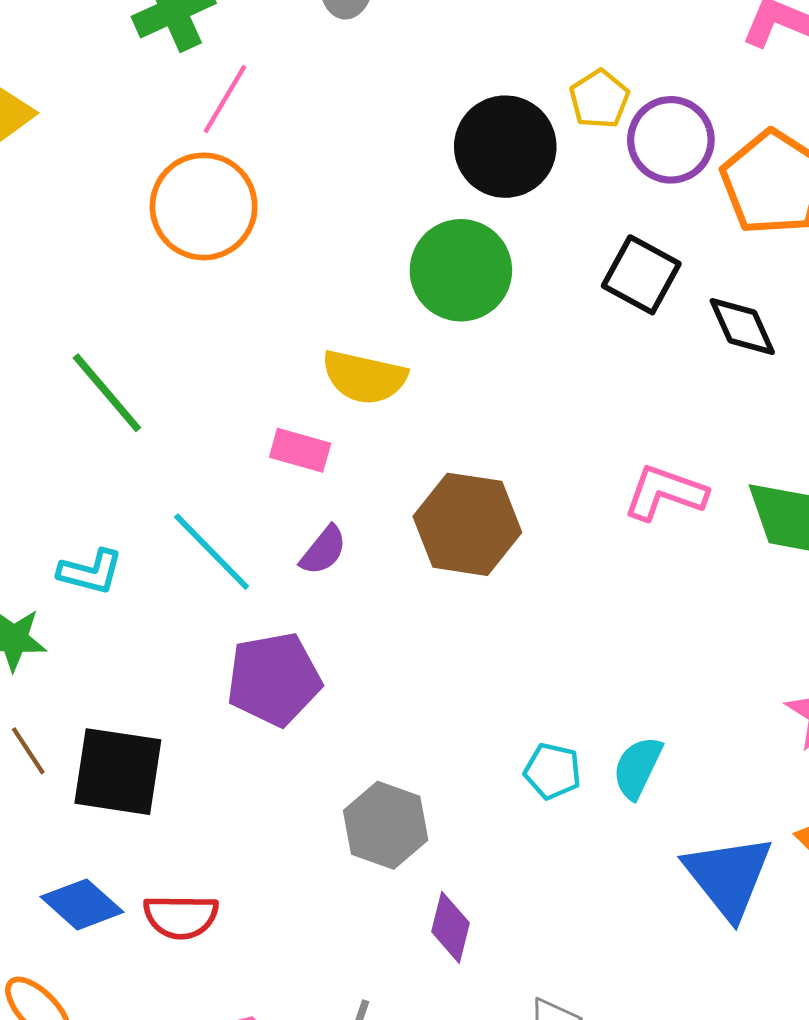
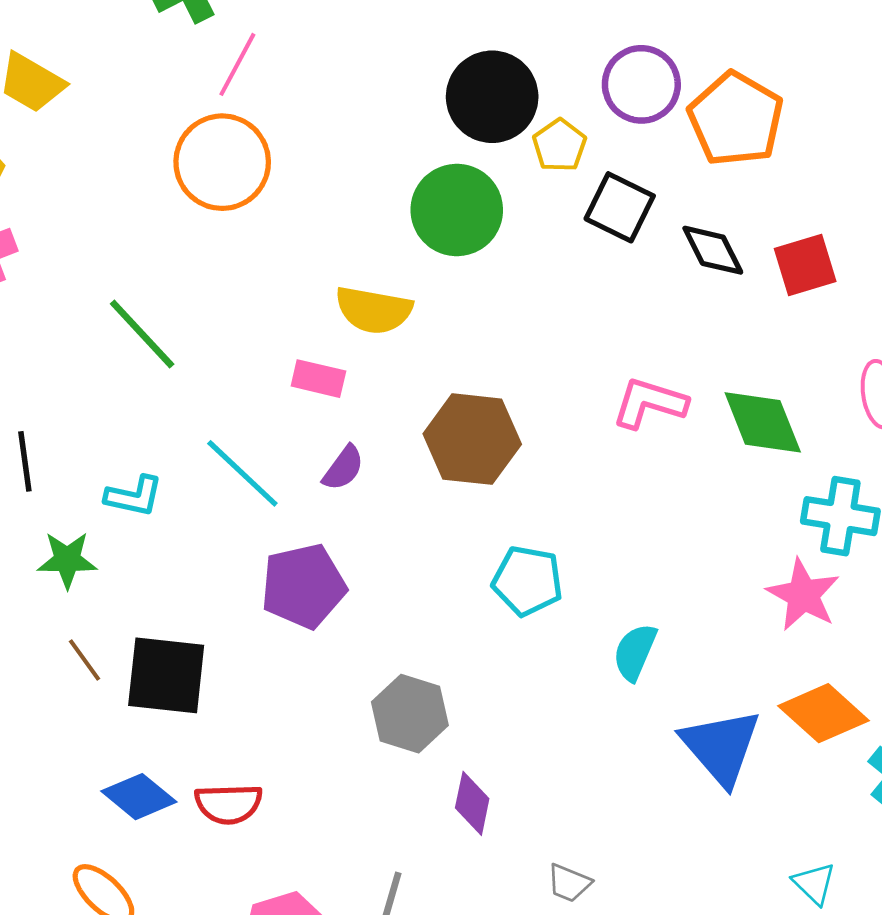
yellow pentagon: (599, 99) -> (559, 145), moved
cyan pentagon: (552, 771) -> (528, 581), moved, size x1.4

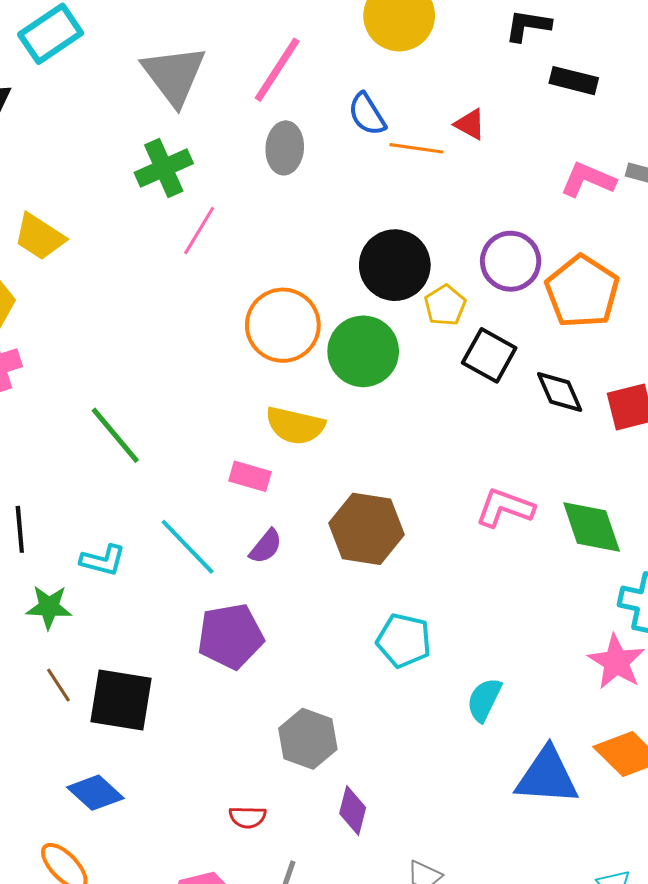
orange circle: (222, 162) -> (283, 325), moved
blue triangle: (721, 747) -> (547, 776), turned -48
red semicircle: (229, 804) -> (248, 817), moved, size x0.7

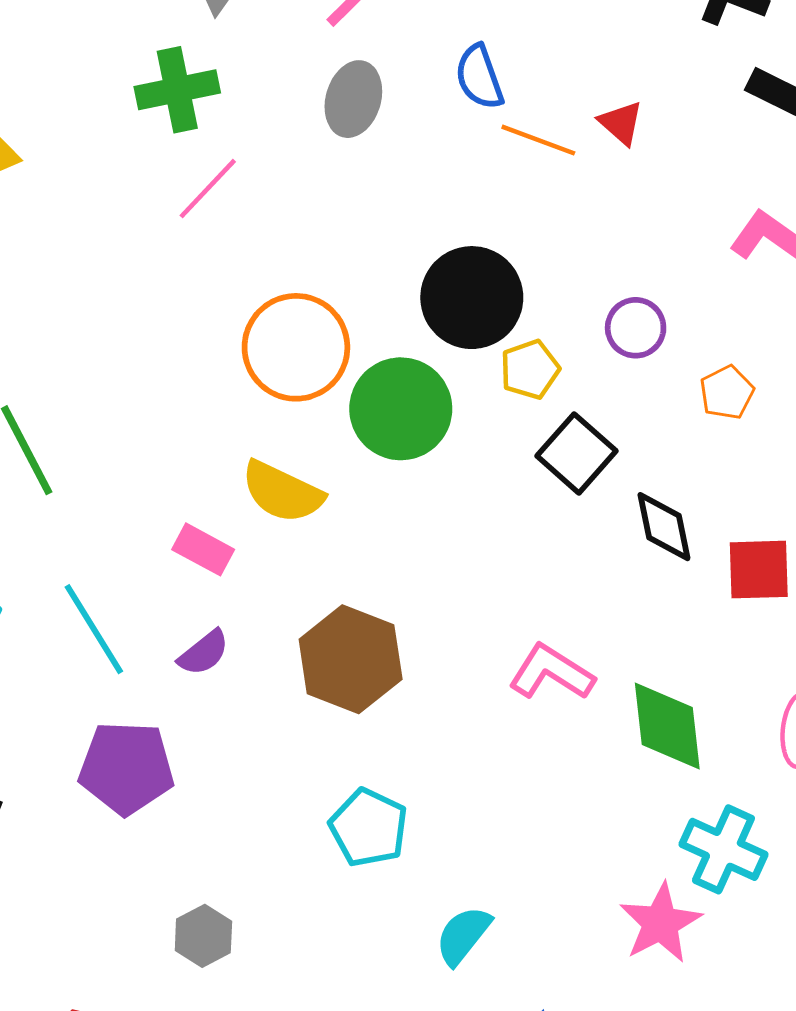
purple circle: (511, 261) -> (636, 328), size x0.7
orange pentagon: (582, 291) -> (727, 392), size x0.5
gray hexagon: (308, 739) -> (203, 936), size x0.7

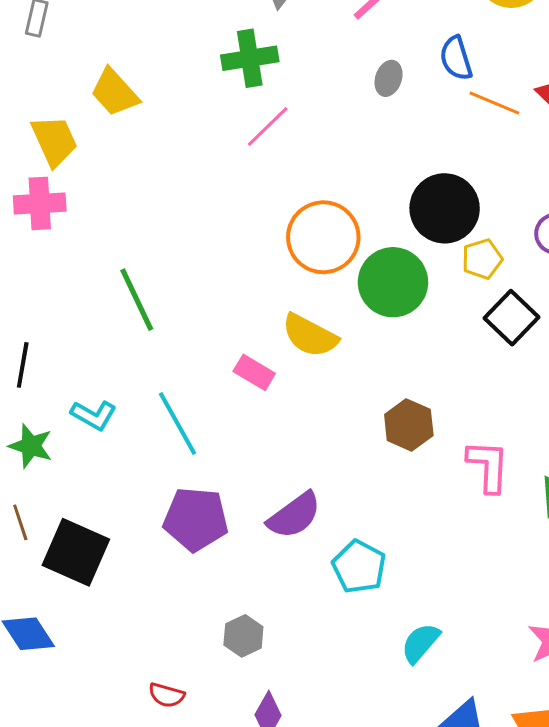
gray ellipse: (353, 99) -> (389, 78), moved, size x0.7
purple semicircle: (204, 653) -> (294, 515), moved, size x1.5
brown hexagon: (351, 659) -> (409, 425), moved, size x0.7
pink L-shape: (551, 672) -> (488, 466), turned 58

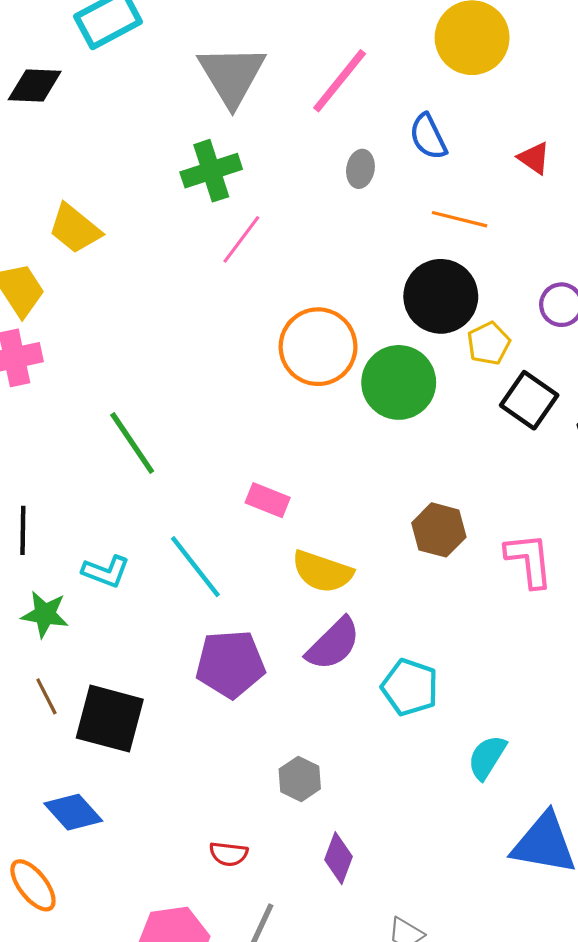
orange line: (494, 103) -> (460, 219), moved
yellow semicircle: (310, 336) -> (322, 572), moved

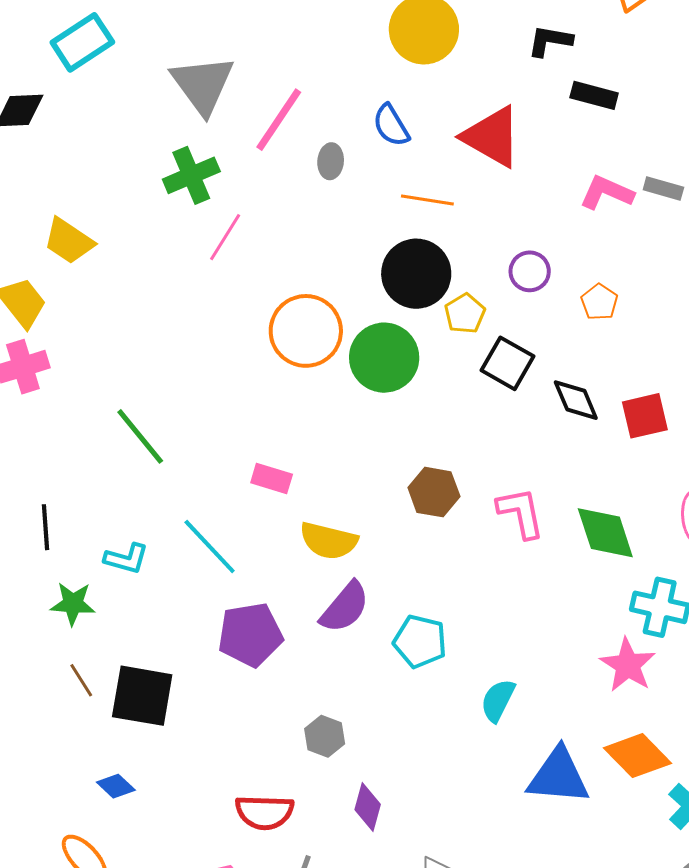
pink line: (340, 81) -> (279, 120), moved
red triangle: (534, 158) -> (492, 137), size x2.0
blue diamond: (73, 812) -> (116, 786), size x0.7
red semicircle: (229, 854) -> (265, 812), size x1.6

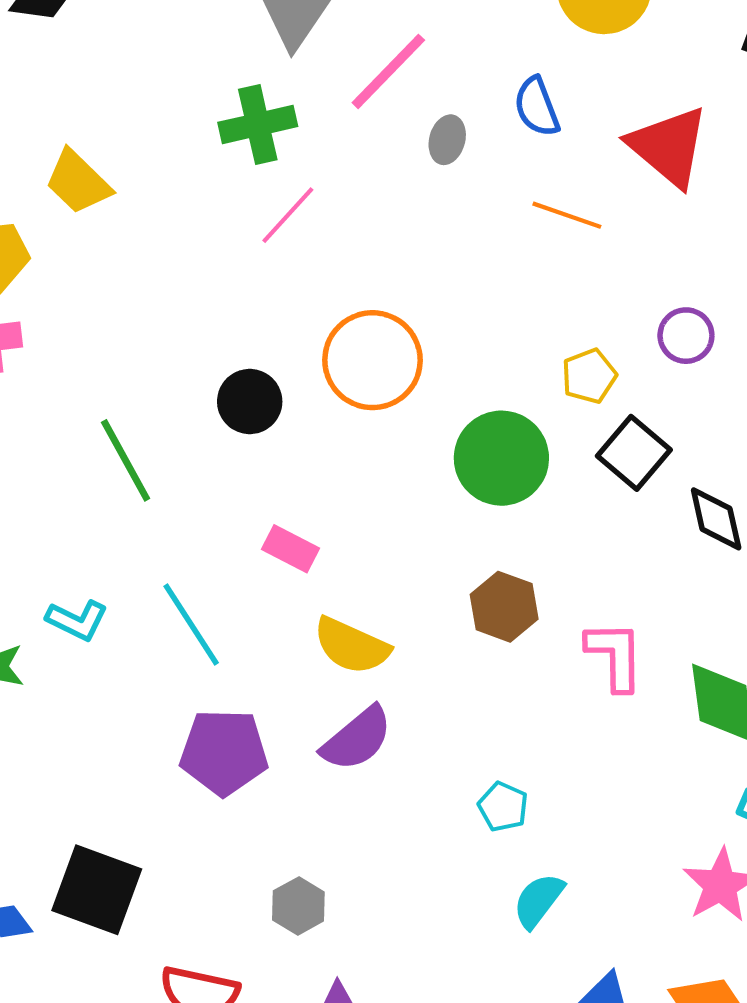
black circle: (416, 274) -> (250, 402), moved, size x0.7
green circle: (384, 358) -> (501, 458), moved
cyan pentagon: (420, 641) -> (503, 807), moved, size x0.7
black square: (142, 696) -> (97, 890), moved

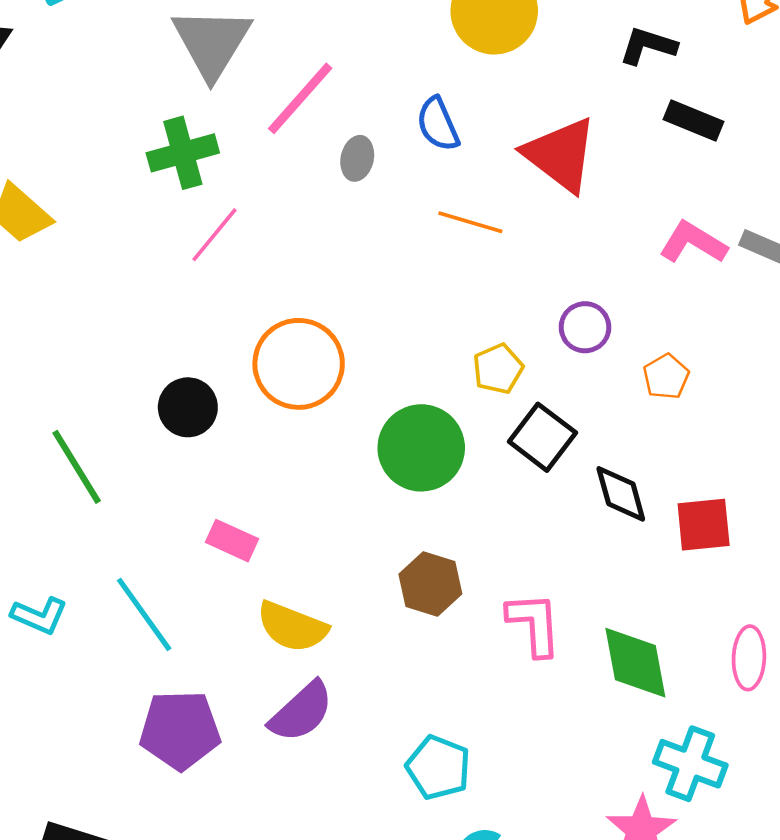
cyan pentagon: (503, 807) -> (438, 767), size x1.4

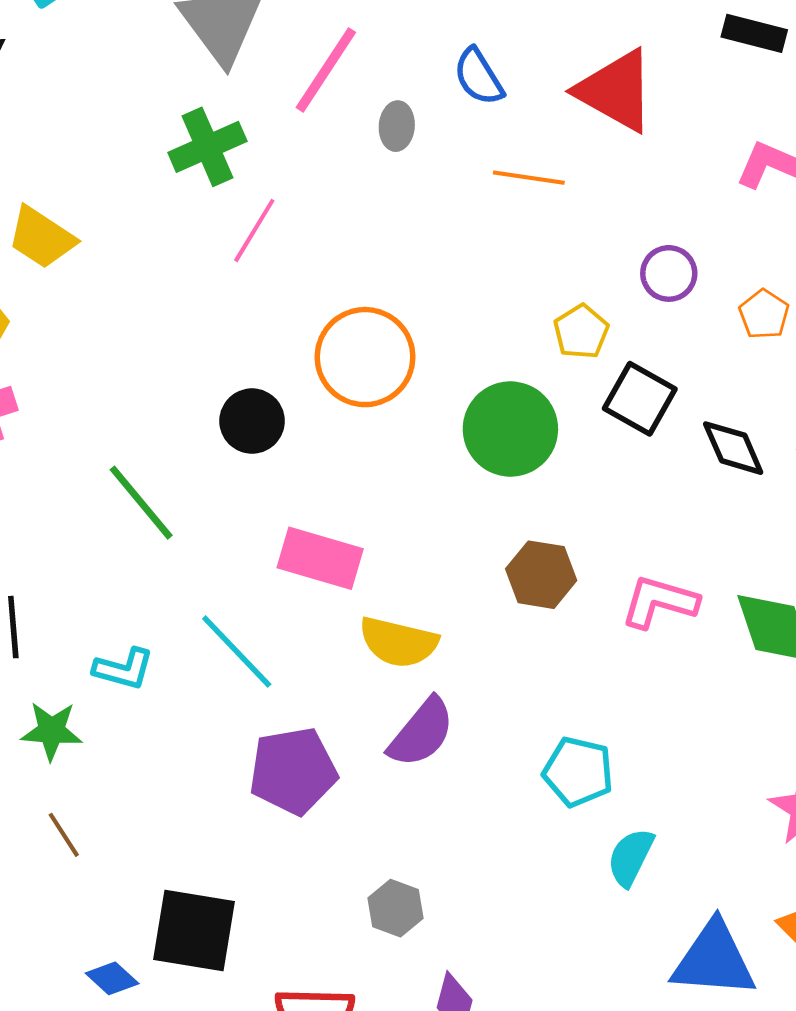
pink rectangle: (232, 541) -> (320, 558), size x1.5
pink L-shape: (534, 624) -> (659, 602), turned -62

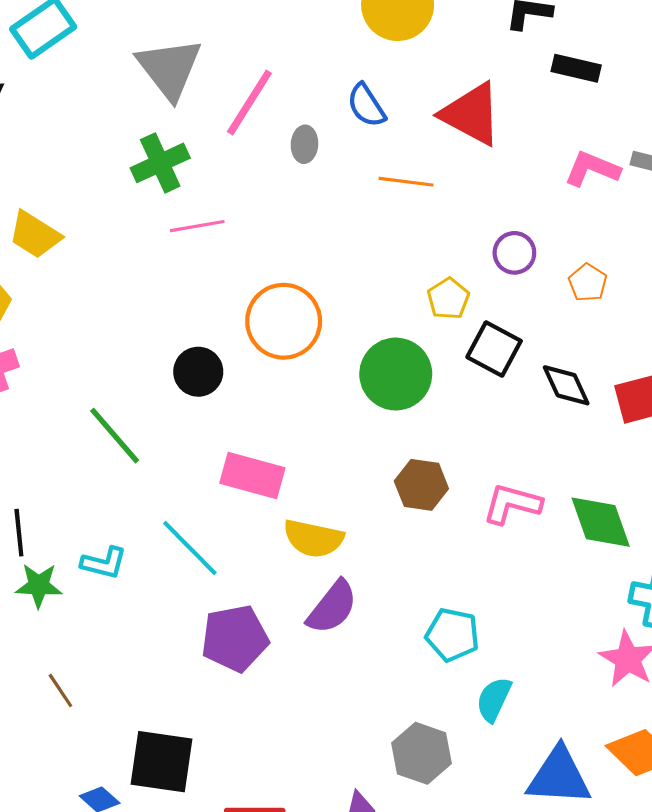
pink line: (254, 230) -> (197, 226), turned 50
green star: (51, 731) -> (39, 585), moved
gray hexagon: (396, 908) -> (421, 753), moved, size x1.4

